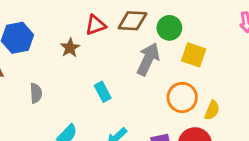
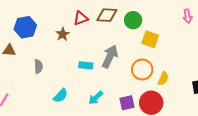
gray arrow: (148, 59) -> (110, 56), moved
cyan rectangle: (103, 92) -> (86, 65), turned -56

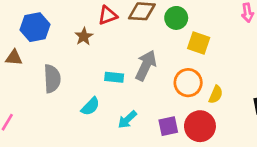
gray semicircle: (38, 66) -> (52, 79), size x1.5
cyan semicircle: (61, 96) -> (90, 106), moved

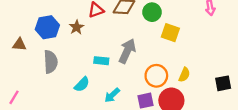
blue hexagon: (35, 27) -> (47, 27), moved
orange circle: (188, 83) -> (156, 76), moved

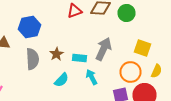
brown star: (77, 27) -> (56, 54), moved
yellow square: (170, 33) -> (142, 48), moved
cyan arrow: (112, 95) -> (92, 77), moved, turned 105

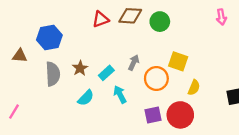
gray arrow: (104, 49) -> (134, 63), size x0.6
cyan rectangle: (80, 58) -> (106, 73), turned -48
orange circle: (130, 72) -> (156, 78), moved

